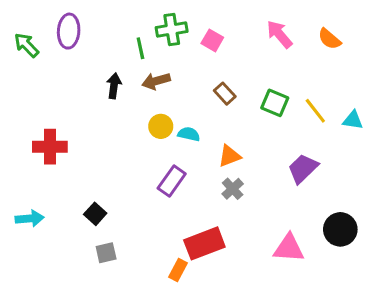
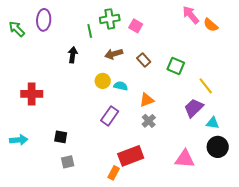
pink arrow: (279, 34) -> (191, 15), moved
brown arrow: (156, 81) -> (114, 54), moved
yellow line: (315, 111) -> (206, 86), moved
cyan triangle: (353, 120) -> (213, 123), moved
black square: (95, 214) -> (61, 137), turned -32

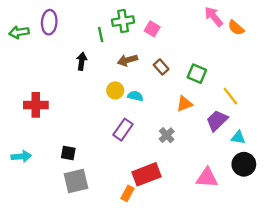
green arrow: (17, 29) -> (19, 32), turned -54
orange triangle: (147, 100) -> (185, 104), moved
gray square: (68, 162) -> (76, 181), size x1.6

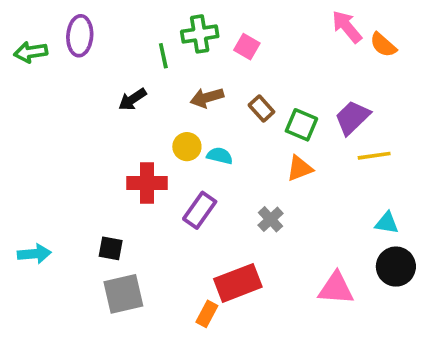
black arrow: (82, 61) -> (132, 99), turned -132
green square: (197, 74) -> (301, 125), moved
yellow line: (230, 96) -> (374, 156), turned -60
red cross: (36, 105) -> (147, 183), moved
purple trapezoid: (217, 121) -> (352, 118), moved

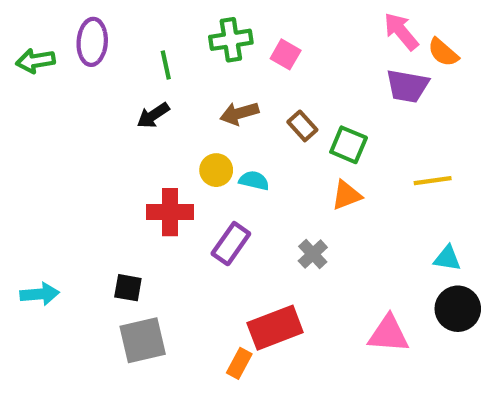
green line: (163, 56) -> (166, 65), moved
purple trapezoid: (352, 118) -> (407, 86), moved, turned -126

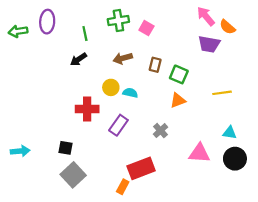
brown rectangle: (302, 126) -> (155, 65), turned 56
pink triangle: (388, 334) -> (199, 153), moved
gray square: (143, 340) -> (73, 175), turned -30

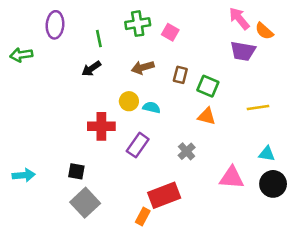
green arrow: (18, 31) -> (21, 55), moved
orange triangle: (178, 100) -> (207, 116), turned 35

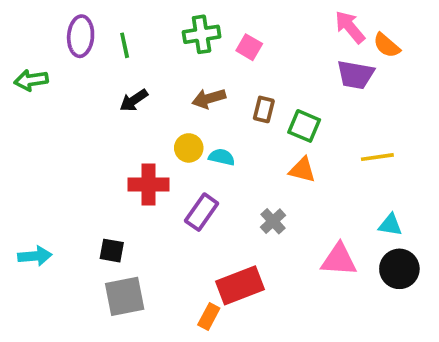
green line: (99, 39) -> (125, 45), moved
gray square: (85, 203) -> (125, 296), turned 32

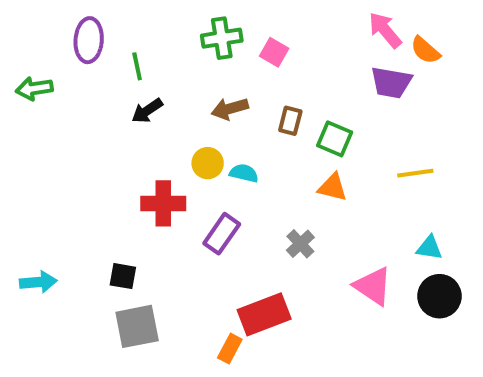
green line: (125, 45) -> (137, 66), moved
pink triangle: (339, 260) -> (373, 286), turned 30

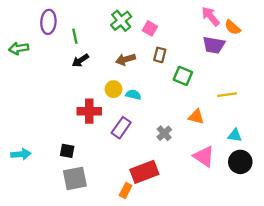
green cross: (222, 38) -> (121, 21), turned -30
brown rectangle: (290, 121) -> (160, 55), moved
orange triangle: (333, 187) -> (196, 117), moved

